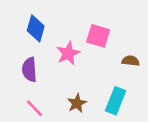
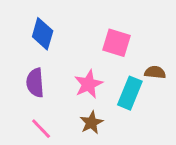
pink star: (68, 53) -> (88, 84), moved
cyan rectangle: (116, 101) -> (130, 93), moved

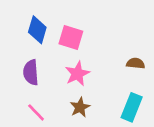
pink square: (117, 43) -> (71, 37), moved
cyan rectangle: (130, 93) -> (132, 107), moved

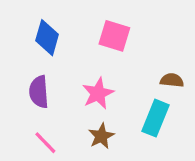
pink square: (71, 37) -> (114, 36), moved
cyan rectangle: (132, 107) -> (155, 118), moved

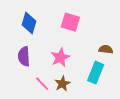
pink line: (45, 143) -> (42, 84), moved

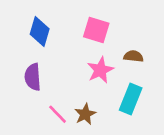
brown semicircle: (106, 49) -> (133, 56), moved
pink star: (60, 57) -> (100, 70), moved

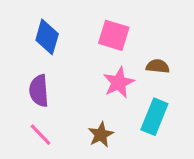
pink line: (58, 114) -> (41, 135), moved

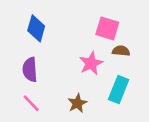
pink square: (114, 35) -> (107, 28), moved

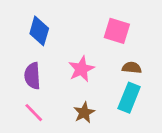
brown semicircle: (121, 51) -> (132, 68), moved
pink star: (91, 63) -> (81, 69), moved

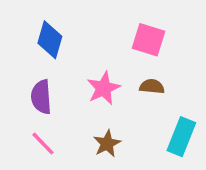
brown semicircle: (132, 68) -> (152, 86), moved
cyan rectangle: (129, 98) -> (181, 137), moved

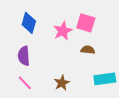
pink star: (104, 88) -> (63, 31), moved
cyan rectangle: (181, 137) -> (105, 79), turned 60

